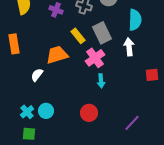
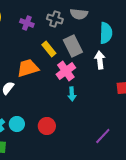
red circle: (89, 113) -> (47, 126), moved

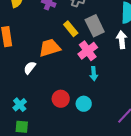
cyan circle: (17, 124) -> (84, 104), moved
red circle: (47, 126) -> (61, 99), moved

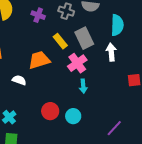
white semicircle: (30, 68) -> (19, 80), turned 72

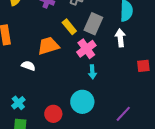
gray rectangle: (84, 38) -> (93, 24), turned 50
red circle: (50, 111) -> (53, 114), moved
cyan circle: (73, 116) -> (82, 102), size x1.5

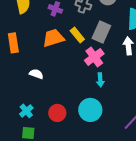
orange trapezoid: (48, 46) -> (53, 38), moved
red circle: (53, 114) -> (57, 113), moved

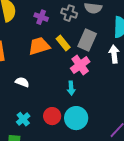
cyan arrow: (100, 80) -> (71, 88), moved
cyan cross: (26, 111) -> (23, 119), moved
red circle: (57, 113) -> (52, 116), moved

